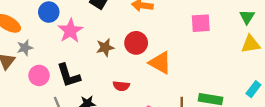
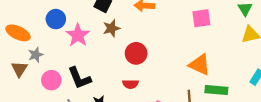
red circle: (136, 43) -> (136, 53), moved
brown star: (105, 47) -> (111, 28), moved
orange triangle: (160, 63) -> (200, 65), moved

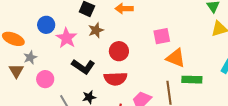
pink square: (201, 18) -> (162, 36), moved
black L-shape: (79, 78) -> (83, 67), moved, turned -30
red semicircle: (130, 84) -> (115, 79), size x1.6

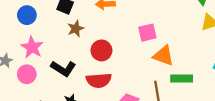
blue circle: (46, 25) -> (27, 15), moved
pink star: (66, 38) -> (32, 47), moved
pink circle: (45, 79) -> (27, 74), moved

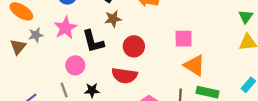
black L-shape: (63, 68) -> (93, 41), moved, turned 30
pink circle: (27, 74) -> (75, 65), moved

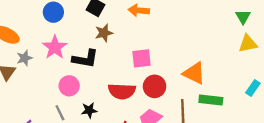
pink square: (184, 39) -> (141, 58), moved
black L-shape: (93, 41) -> (85, 59), turned -60
red circle: (134, 46) -> (155, 86), moved

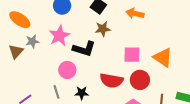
orange triangle: (194, 73) -> (163, 57), moved

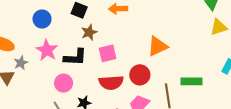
pink square: (132, 55) -> (108, 53), moved
orange triangle: (163, 57) -> (158, 46), turned -45

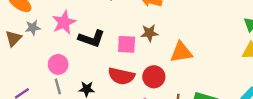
brown star: (89, 32) -> (149, 33), moved
pink circle: (64, 83) -> (58, 64), moved

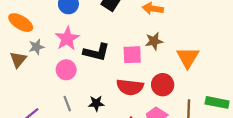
orange triangle: (181, 52) -> (188, 57), turned -45
pink circle: (58, 64) -> (66, 70), moved

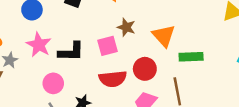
brown star: (154, 41) -> (126, 27), turned -30
pink circle: (66, 70) -> (53, 83), moved
green rectangle: (217, 102) -> (191, 57), moved

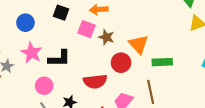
pink square: (108, 46) -> (86, 29), moved, turned 36
red circle: (145, 69) -> (121, 63), moved

